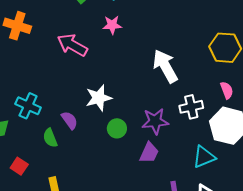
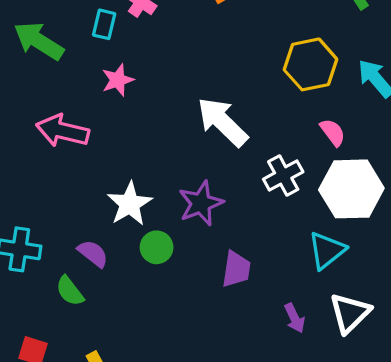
purple star: (155, 121) -> (201, 203), moved
green circle: (117, 128) -> (157, 247), moved

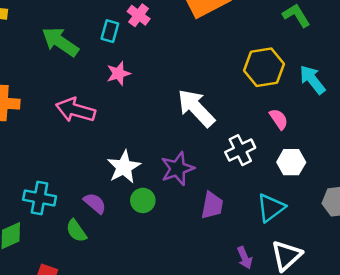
white hexagon: (351, 189) -> (291, 162), size x0.6
purple trapezoid: (236, 269) -> (212, 205), moved

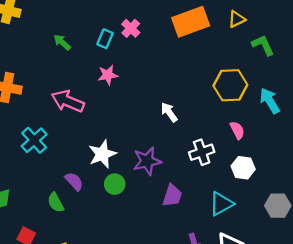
green arrow: (60, 42) -> (62, 42), size x0.6
white arrow: (196, 108) -> (169, 112), size x0.6
cyan cross: (40, 198) -> (34, 140), moved, turned 30

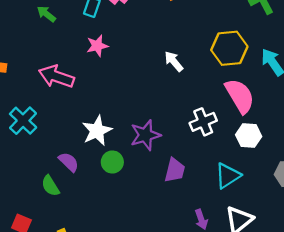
white arrow: (169, 112) -> (174, 61), moved
pink semicircle: (237, 130) -> (240, 96), size x1.8

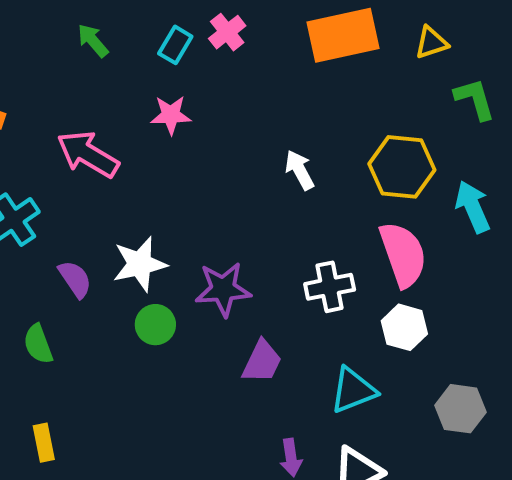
purple semicircle: (69, 162) -> (75, 279), moved

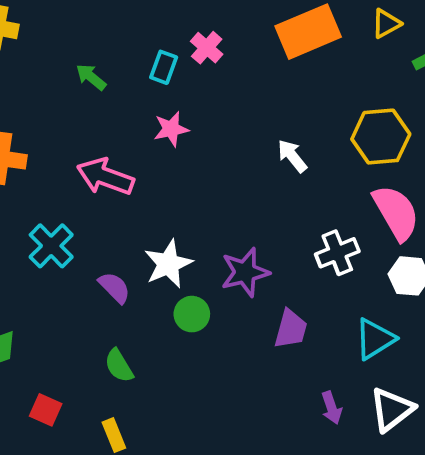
green semicircle: (38, 344) -> (119, 366), moved

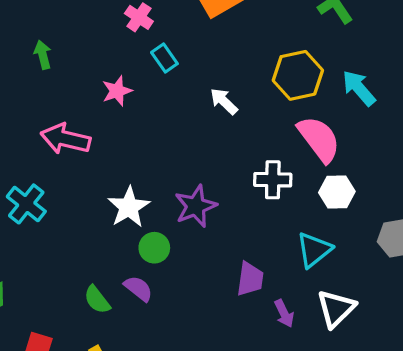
cyan rectangle: (164, 67) -> (164, 58), moved, turned -48
green arrow: (91, 77) -> (43, 55), turned 44
white cross: (337, 253) -> (273, 180), turned 30
purple semicircle: (114, 287) -> (138, 288), moved
purple trapezoid: (291, 329) -> (250, 279), moved

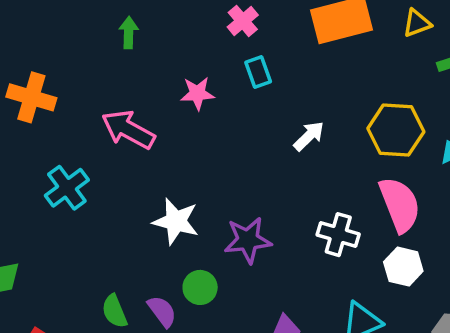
white arrow: (224, 101) -> (309, 136), turned 76
white star: (129, 207) -> (176, 221), turned 30
green circle: (154, 248) -> (200, 287), moved

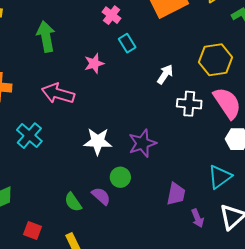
green arrow: (129, 33) -> (46, 36), size x1.6
white cross: (338, 235) -> (189, 104), moved

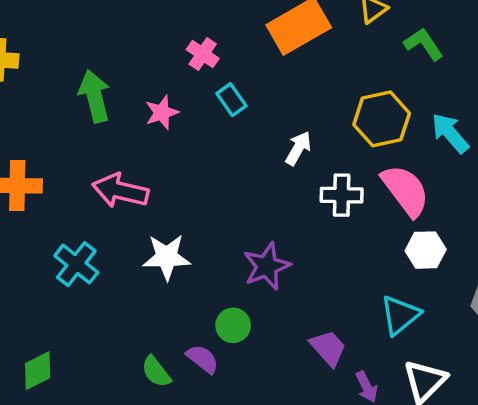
pink star: (94, 63) -> (162, 112), moved
white star: (98, 141) -> (167, 257), moved
purple trapezoid: (176, 194) -> (328, 348), turned -50

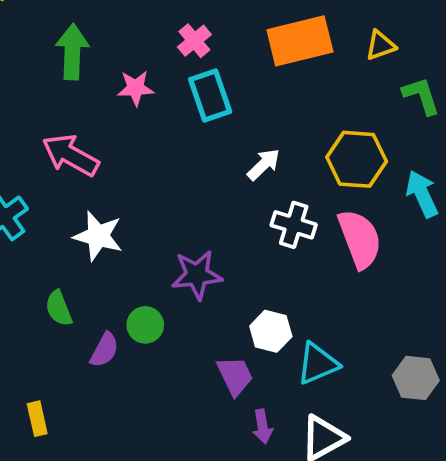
cyan rectangle: (231, 100) -> (210, 95), size x1.5
white hexagon: (426, 250) -> (271, 331), moved
purple semicircle: (203, 359) -> (104, 350), turned 64
green semicircle: (156, 372) -> (59, 308), moved

